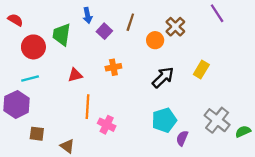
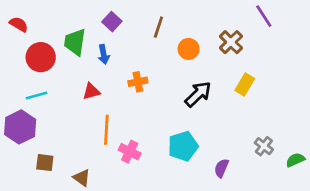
blue arrow: (88, 15) -> (104, 54), moved
brown cross: (175, 27) -> (231, 42), moved
purple square: (104, 31) -> (112, 22), moved
cyan pentagon: (164, 120) -> (183, 146), moved
gray cross: (217, 120) -> (264, 146), size x0.6

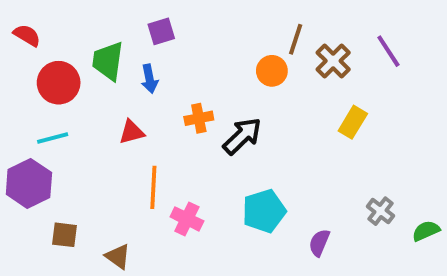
purple line: (264, 16) -> (388, 51), moved
purple square: (112, 22) -> (161, 31), turned 30
brown line: (158, 27) -> (296, 39), moved
black arrow: (198, 94) -> (242, 136), moved

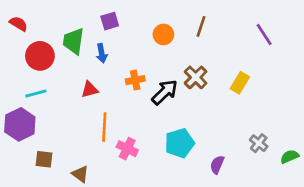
brown cross: (333, 61) -> (196, 77), moved
orange circle: (272, 71) -> (163, 34), moved

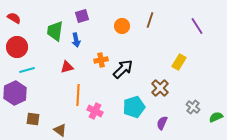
red circle: (40, 56) -> (17, 47), moved
brown cross: (196, 77) -> (160, 88), moved

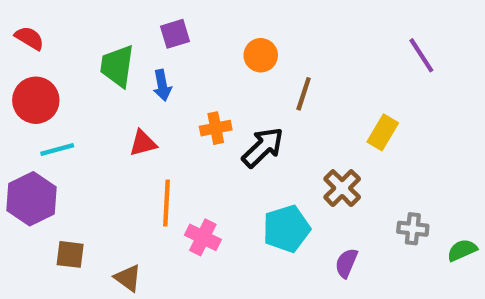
brown line: (150, 20) -> (304, 94), moved
gray cross: (193, 107) -> (413, 229), turned -32

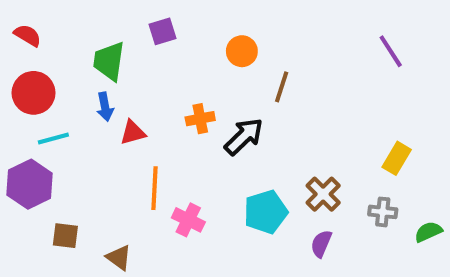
blue arrow: (162, 85) -> (105, 107), moved
yellow rectangle: (383, 132) -> (397, 158), moved
brown cross: (342, 188) -> (323, 194), moved

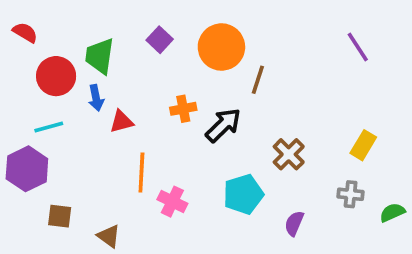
purple square: (163, 31) -> (160, 40), moved, turned -30
orange circle: (242, 51) -> (221, 47), size x1.6
red circle: (34, 93) -> (56, 76), moved
brown cross: (323, 194) -> (289, 154), moved

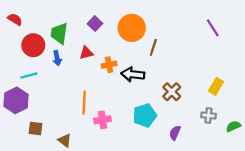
red triangle: (121, 122) -> (86, 53), moved
black arrow: (223, 125) -> (133, 74), turned -130
pink cross: (172, 202) -> (102, 120), turned -35

